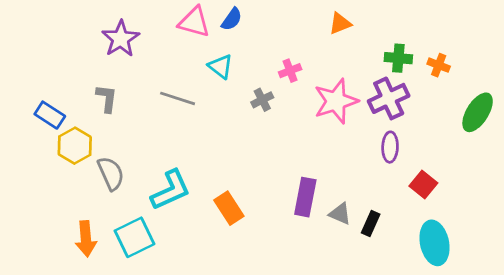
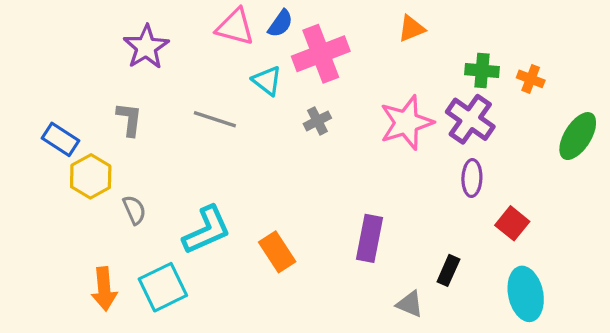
pink cross: (290, 71) -> (321, 54), moved, size x2.0
purple cross: (389, 98) -> (470, 119), turned -30
gray semicircle: (111, 173) -> (134, 210), size x0.7
gray triangle: (340, 214) -> (410, 304), moved

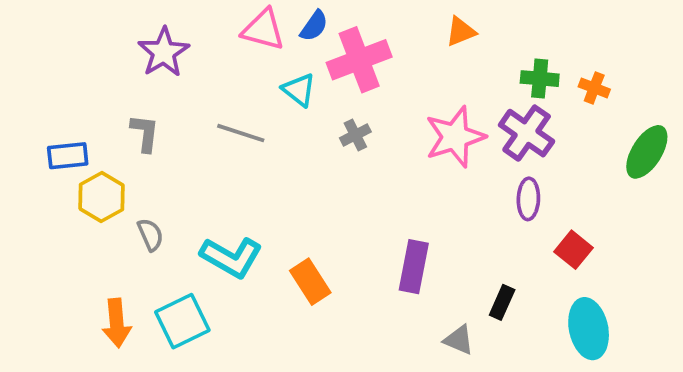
blue rectangle: (60, 139) -> (68, 156), turned -39
cyan L-shape: (207, 230) -> (231, 257), turned 54

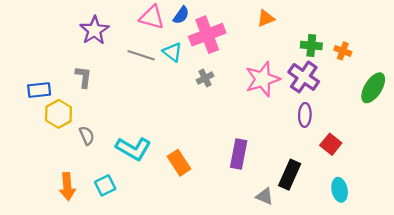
gray line: (241, 133) -> (141, 55), moved
black rectangle: (502, 302) -> (290, 175), size x1.5
cyan square: (182, 321) -> (105, 185), size x0.7
cyan ellipse: (589, 329) -> (340, 190), size x0.7

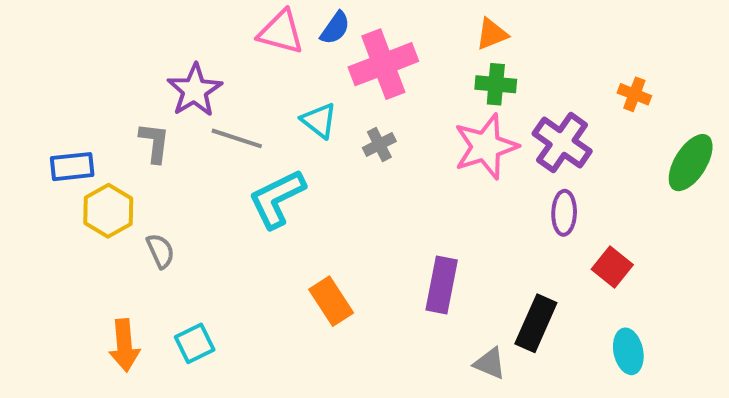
purple star: (94, 30) -> (195, 90), moved
green cross: (311, 46) -> (496, 84), moved
cyan triangle: (172, 52) -> (319, 120), moved
gray line: (141, 55) -> (237, 138), moved
cyan L-shape: (133, 149) -> (277, 199), moved, turned 124

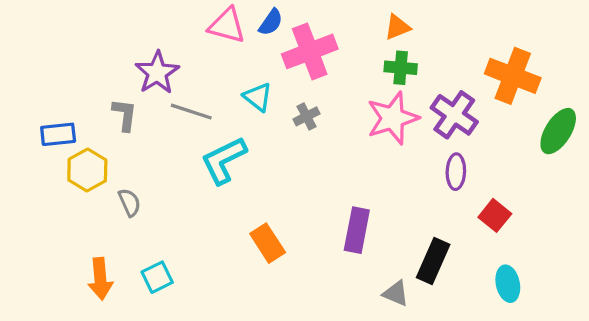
orange cross: (634, 94) -> (513, 76), size x2.0

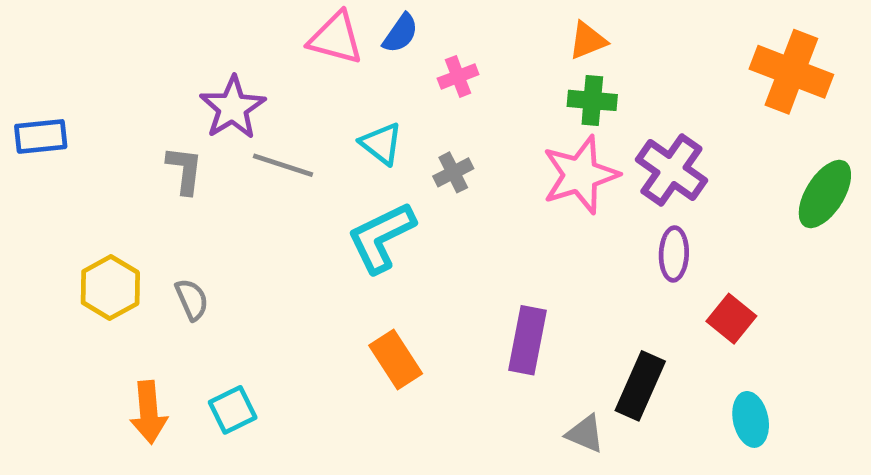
pink cross: (310, 51) -> (458, 76), size x0.5
orange cross: (513, 76) -> (791, 72), moved
blue rectangle: (58, 134) -> (41, 136), moved
cyan L-shape: (224, 160) -> (381, 237), moved
yellow hexagon: (87, 170) -> (110, 288), moved

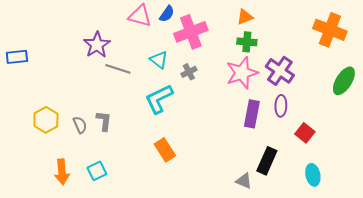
pink cross: (458, 76) -> (191, 32), size x2.0
gray L-shape: (185, 170) -> (104, 121), moved
purple rectangle: (528, 340) -> (252, 114), moved

